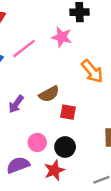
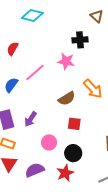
brown semicircle: (49, 94) -> (67, 98), moved
pink circle: (37, 142) -> (49, 142), moved

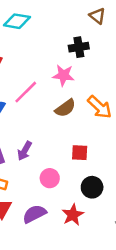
brown semicircle: (67, 98) -> (65, 108), moved
black circle: (73, 153) -> (92, 187), moved

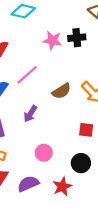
pink star: (63, 75) -> (52, 40), moved
purple arrow: (25, 151) -> (30, 114), moved
red square: (80, 153) -> (86, 130), moved

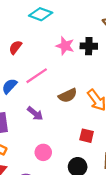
purple arrow: (30, 114) -> (35, 113), turned -91

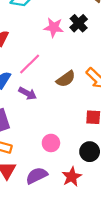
black cross: (89, 46) -> (79, 23), turned -35
purple arrow: (35, 113) -> (28, 93), moved

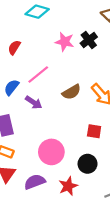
pink circle: (51, 143) -> (51, 152), size x1.5

